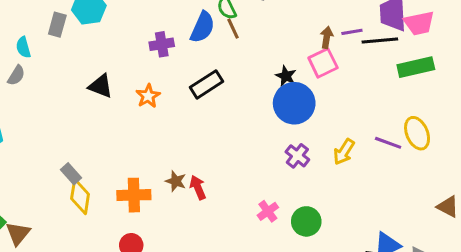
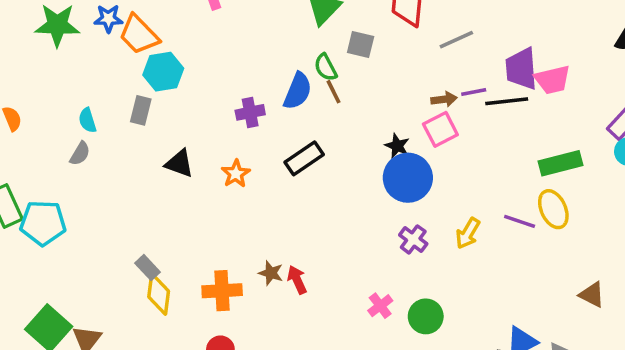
gray rectangle: (57, 25) -> (141, 110), moved
brown arrow: (327, 37) -> (444, 99), turned 75
green rectangle: (416, 67) -> (561, 163), moved

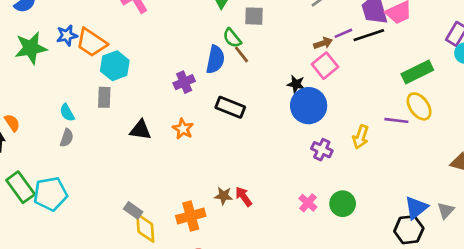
black rectangle: (304, 158) -> (230, 107), turned 68

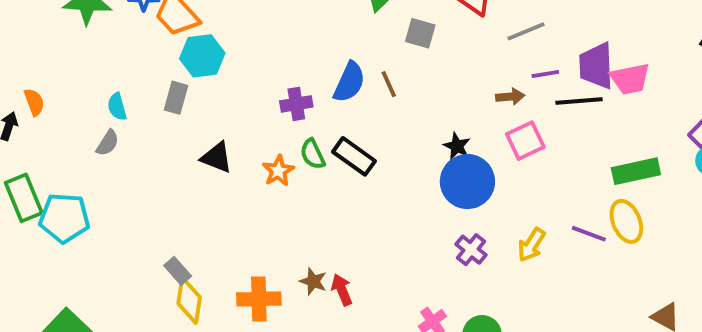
purple line: (343, 33) -> (545, 74), moved
green semicircle: (232, 38) -> (313, 154), moved
pink square: (325, 66) -> (525, 141), moved

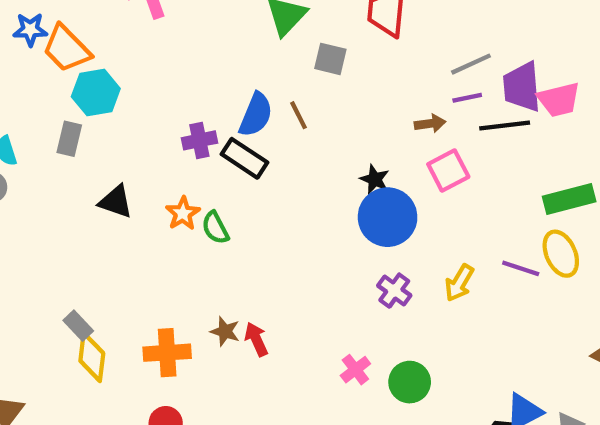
gray line: (526, 31) -> (471, 64), moved
green semicircle: (313, 154) -> (215, 228), moved
black rectangle: (354, 156) -> (244, 158), moved

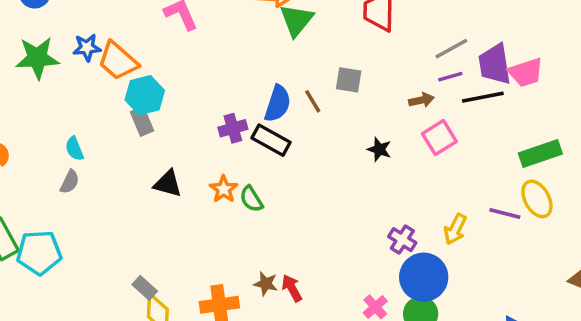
gray square: (330, 59) -> (349, 80), moved
gray rectangle: (69, 139) -> (142, 121), moved, turned -32
blue circle: (388, 217) -> (424, 277), moved

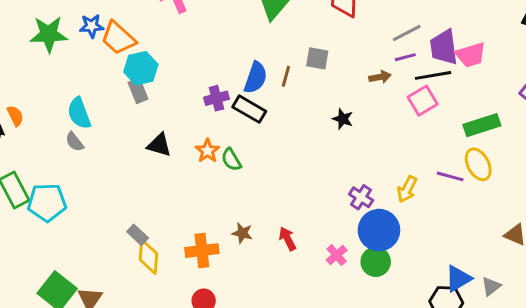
brown line: (313, 101) -> (286, 76), turned 45
pink square: (439, 138) -> (423, 101), moved
cyan semicircle: (74, 149) -> (79, 113), size x1.5
gray semicircle: (70, 182) -> (75, 142), turned 115
red arrow: (292, 288) -> (287, 239), moved

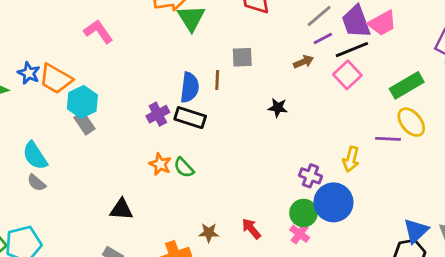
blue star: (92, 26) -> (29, 73), turned -30
black triangle: (159, 145) -> (121, 209), moved
green circle: (376, 262) -> (304, 213), moved

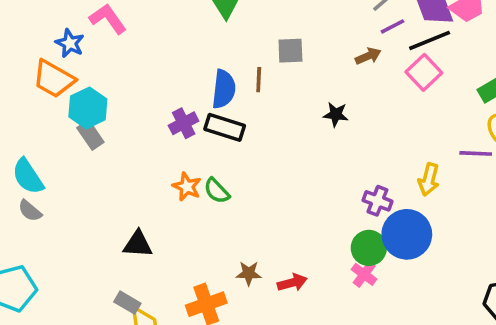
blue star: (29, 73) -> (70, 43), moved
red arrow: (251, 229) -> (292, 283), moved, turned 115

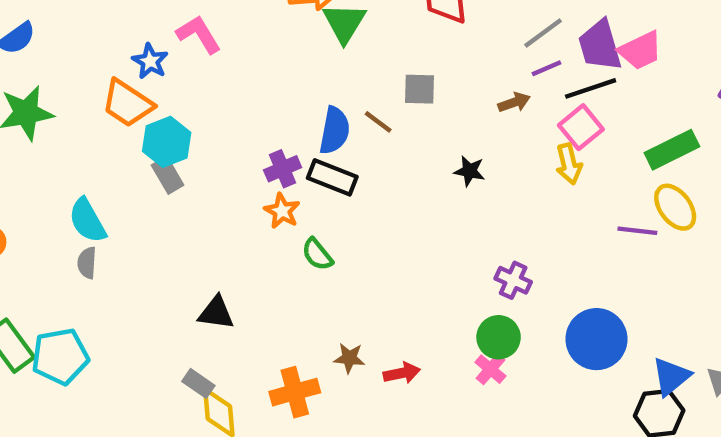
brown line: (259, 80) -> (378, 122), turned -60
yellow arrow: (429, 180) -> (569, 164), moved, turned -32
orange star: (187, 187) -> (282, 211), moved
gray semicircle: (30, 211) -> (87, 263), turned 50
blue circle: (407, 234) -> (596, 339), moved

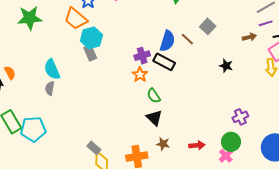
gray square: (419, 89) -> (208, 26), turned 35
purple cross: (513, 280) -> (240, 117), turned 35
black triangle: (216, 313) -> (154, 118), moved, turned 30
red arrow: (402, 373) -> (197, 145), moved

